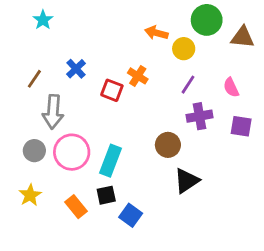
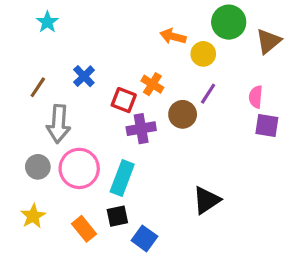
brown triangle: (243, 37) -> (268, 41), turned -45
pink semicircle: (231, 87) -> (256, 97), turned 30
purple cross: (199, 116) -> (141, 129), moved
purple square: (241, 126) -> (267, 125), moved
brown circle: (168, 145) -> (183, 114), moved

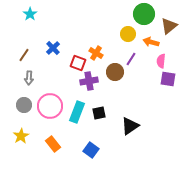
orange arrow: (173, 36) -> (151, 42), moved
gray arrow: (59, 124) -> (29, 78), moved, size x0.6
black square: (117, 216) -> (99, 113), moved

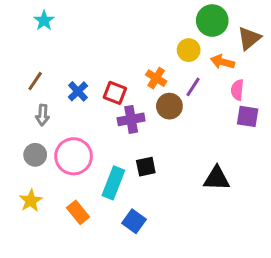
blue cross: (53, 48) -> (78, 91), moved
orange cross: (96, 53) -> (156, 78), moved
cyan rectangle: (77, 112) -> (113, 183), moved
black triangle: (130, 126) -> (217, 178), moved, turned 36

